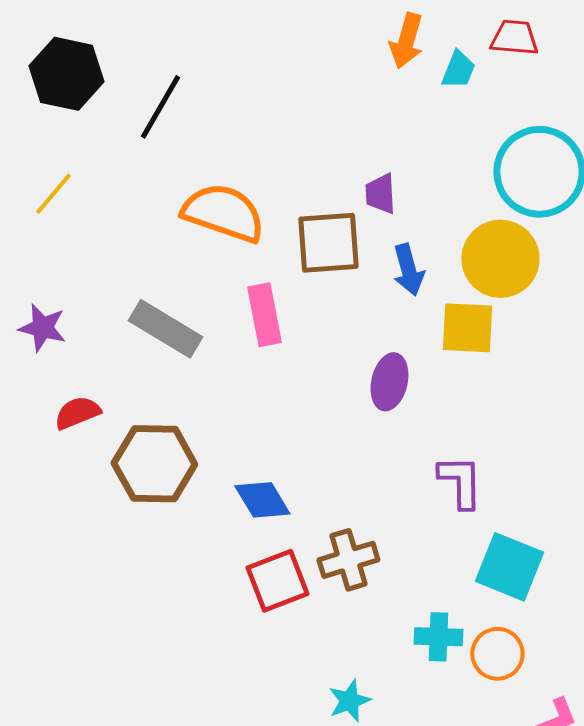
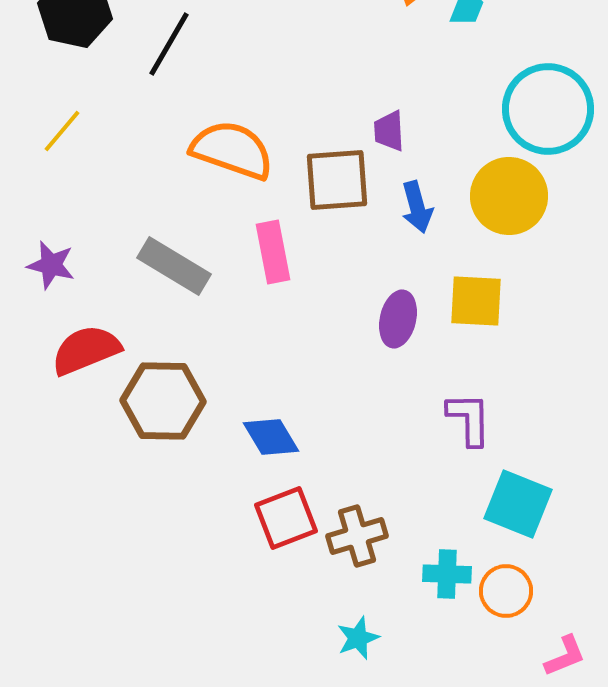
yellow square: (467, 328) -> (476, 301), moved
red semicircle: (77, 413) -> (86, 350), size x1.5
brown cross: (348, 560) -> (357, 536), moved

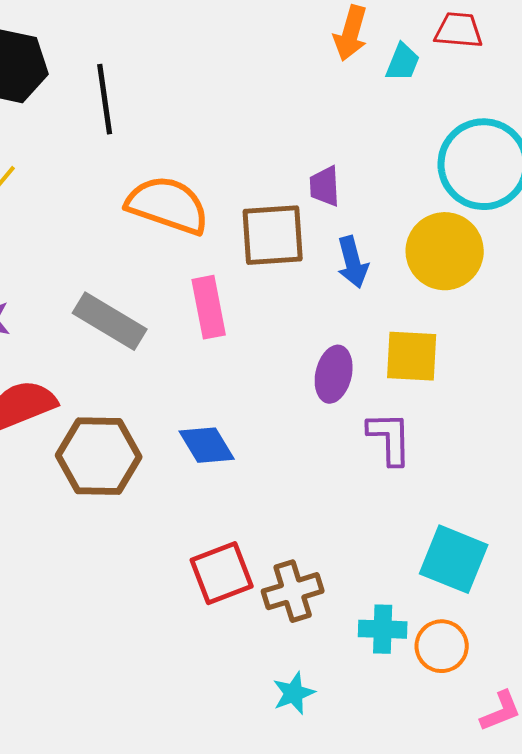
black line: (169, 44) -> (105, 99), turned -38
purple L-shape: (469, 419) -> (390, 438), moved
blue diamond: (271, 437) -> (207, 445), moved

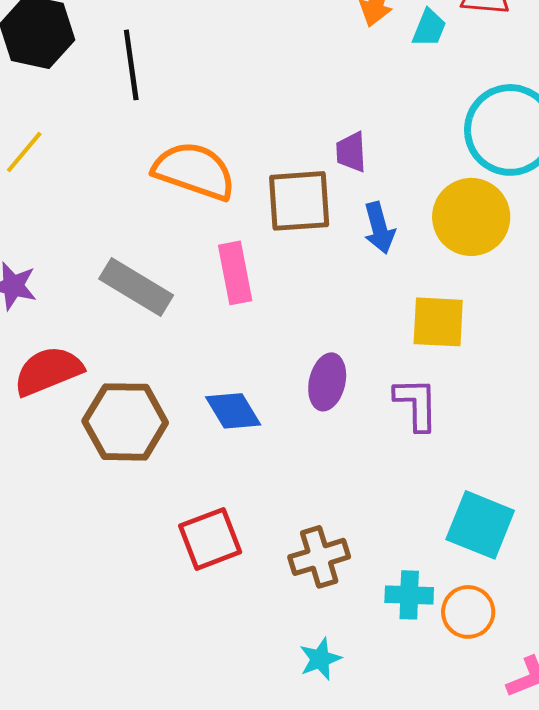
purple ellipse: (334, 374) -> (327, 382), moved
red square: (222, 573) -> (210, 539), moved

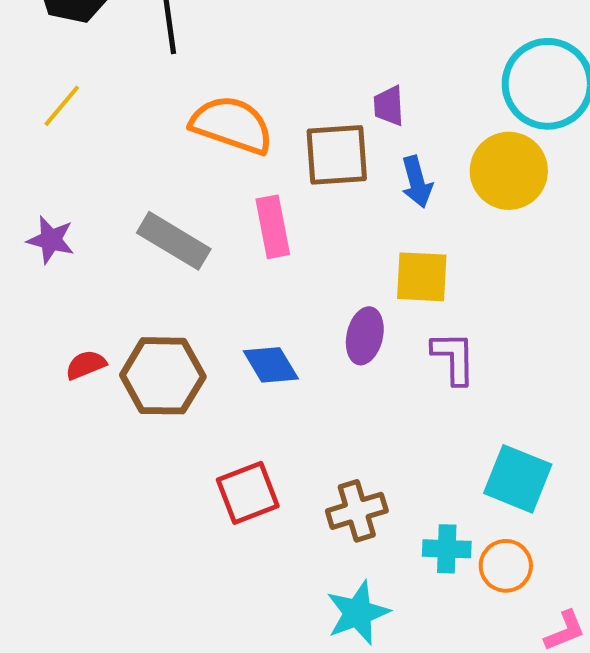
yellow square: (438, 322) -> (422, 277), moved
red semicircle: (48, 371) -> (86, 365), moved, size x0.6
cyan star: (320, 659) -> (358, 613), size x1.5

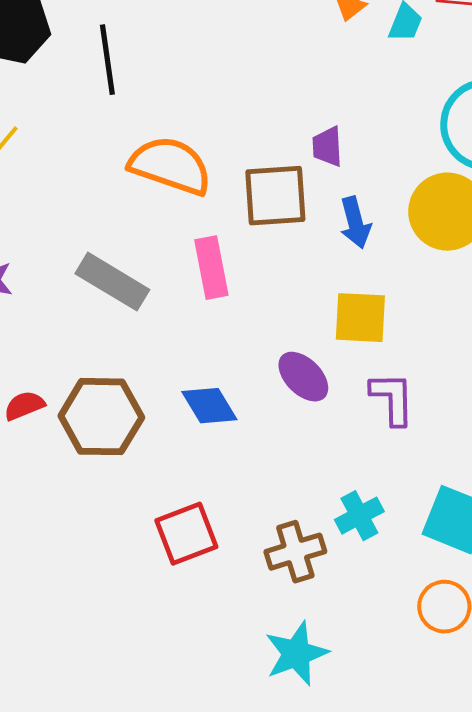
purple ellipse: (365, 336) -> (303, 377), turned -58
cyan cross: (447, 549) -> (359, 516), moved, turned -30

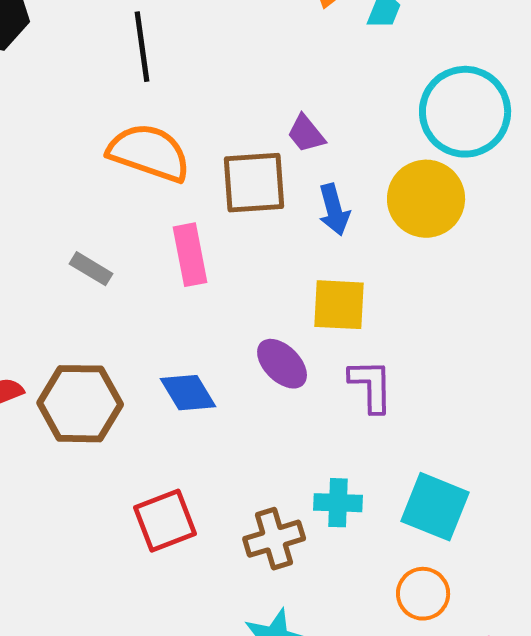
black line: (107, 60) -> (142, 47), moved
purple trapezoid: (327, 147) -> (306, 134), turned -36
gray rectangle: (112, 282) -> (91, 269), size x0.6
cyan cross: (359, 516) -> (338, 503), turned 30

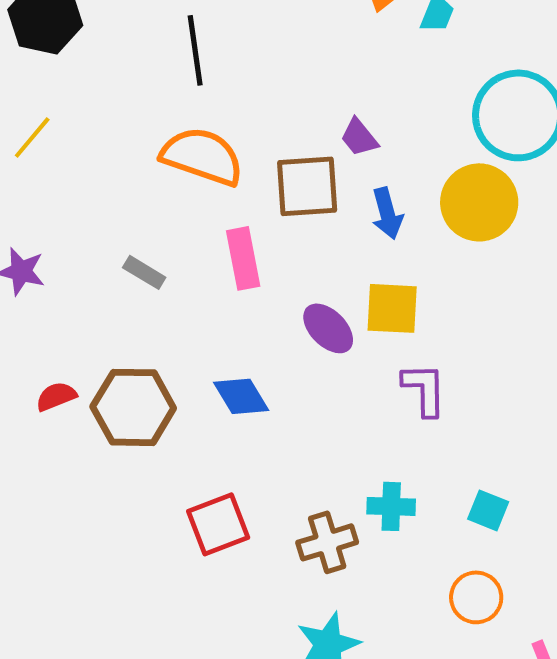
purple ellipse: (282, 364) -> (328, 328), moved
cyan square: (435, 507) -> (488, 510), size x0.6

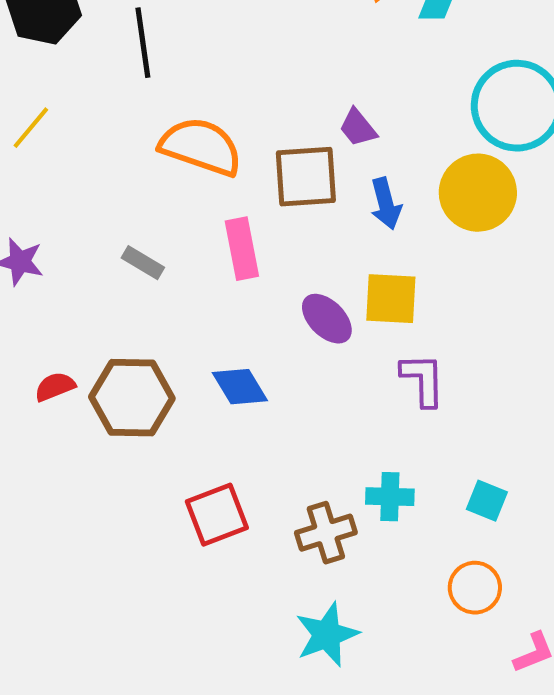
black line: (195, 50) -> (143, 43), moved

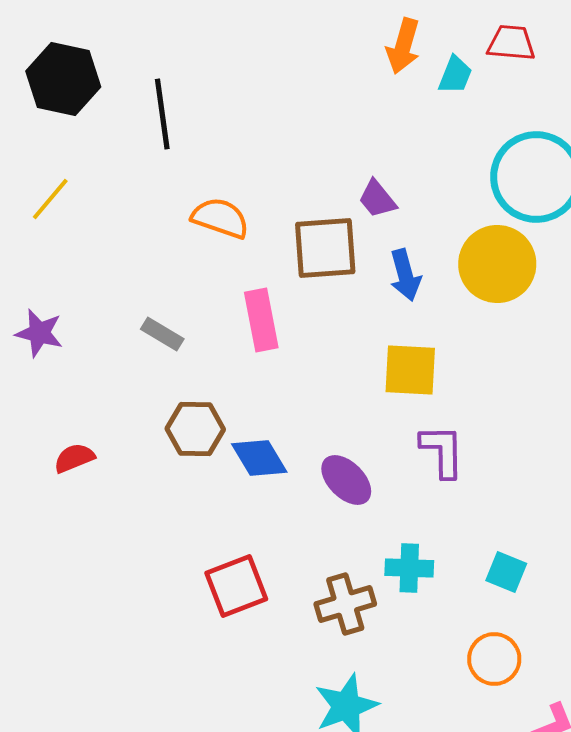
orange semicircle: (201, 147) -> (220, 218), size x0.7
purple ellipse: (327, 319) -> (346, 480), moved
brown hexagon: (132, 398) -> (195, 429), moved, size x0.7

